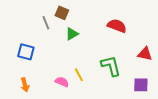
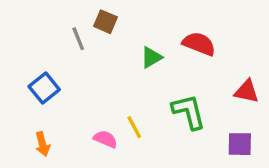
green triangle: (72, 34) -> (151, 57), moved
blue square: (26, 52) -> (44, 88), turned 36

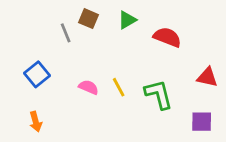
green triangle: (151, 57) -> (127, 20), moved
yellow line: (134, 127) -> (119, 87), moved
pink semicircle: (105, 139) -> (89, 87), moved

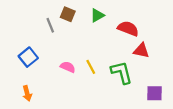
red triangle: (207, 77) -> (141, 50), moved

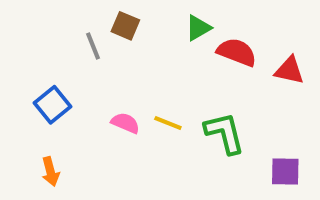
green triangle: (97, 15) -> (198, 28), moved
red triangle: (141, 50) -> (289, 70), moved
yellow line: (91, 67) -> (168, 123), turned -40

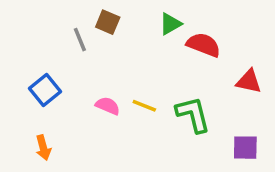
red triangle: (289, 70) -> (249, 81), moved

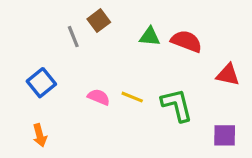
brown square: (108, 22) -> (99, 21), turned 30
green triangle: (170, 24) -> (150, 37), moved, turned 35

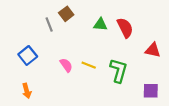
red semicircle: (186, 41) -> (125, 28), turned 42
pink semicircle: (99, 97) -> (66, 65), turned 32
green L-shape: (177, 105) -> (119, 70), turned 30

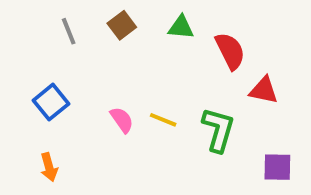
gray line: (49, 24) -> (69, 31), moved
green triangle: (100, 24) -> (181, 27), moved
red triangle: (153, 50) -> (264, 90), moved

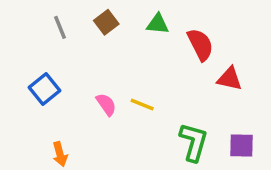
green L-shape: (218, 130) -> (194, 142), moved
orange arrow: (49, 167) -> (60, 154), moved

